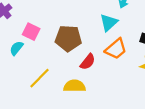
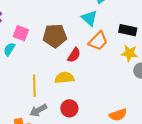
cyan triangle: (109, 23) -> (89, 18), turned -30
yellow line: (39, 78) -> (34, 86), moved, turned -40

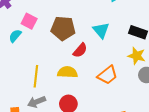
cyan triangle: (89, 18) -> (101, 30), moved
orange trapezoid: (98, 41) -> (107, 75), moved

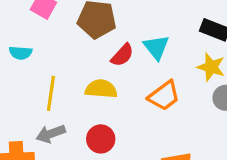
cyan triangle: (101, 30) -> (156, 47), moved
cyan semicircle: (15, 36) -> (21, 53), moved, turned -128

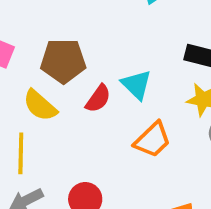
yellow semicircle: (101, 89) -> (40, 105), moved, turned -136

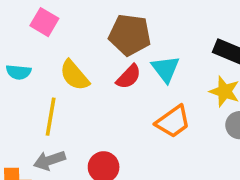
brown pentagon: (63, 61) -> (130, 35), moved

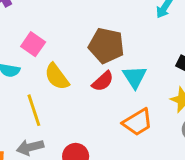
pink square: (44, 22) -> (33, 44), moved
yellow line: (51, 117) -> (34, 110), turned -32

